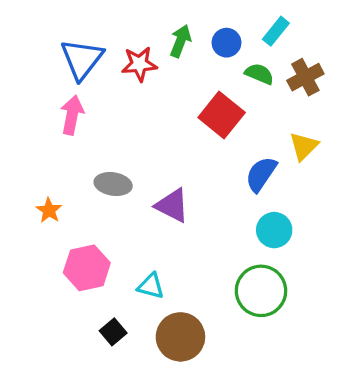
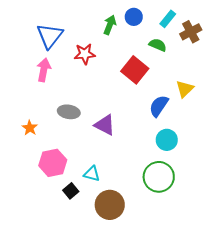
blue circle: (226, 43) -> (134, 17), moved
red star: (139, 64) -> (85, 54), moved
brown cross: (305, 77) -> (191, 32), moved
black square: (113, 332) -> (71, 191), moved

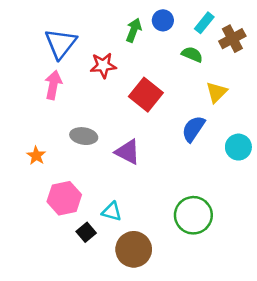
red square: (135, 70) -> (146, 95), moved
yellow triangle: (185, 89) -> (216, 92), moved
cyan circle: (167, 140) -> (238, 147), moved

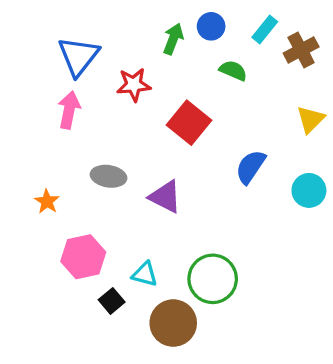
green semicircle: (192, 54) -> (233, 71), moved
yellow triangle: (216, 92) -> (311, 119), moved
green circle: (193, 215) -> (213, 279), moved

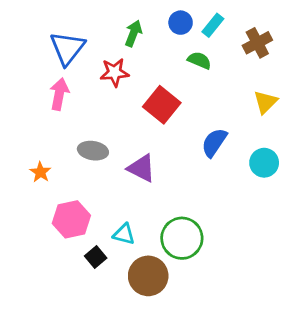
cyan rectangle: (265, 29) -> (213, 25), moved
green arrow: (173, 39) -> (133, 33), moved

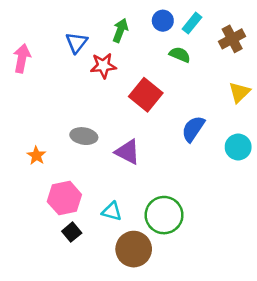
blue triangle: (67, 48) -> (77, 43), moved, size x0.7
pink arrow: (59, 94) -> (22, 58), moved
black square: (96, 257) -> (72, 232), moved

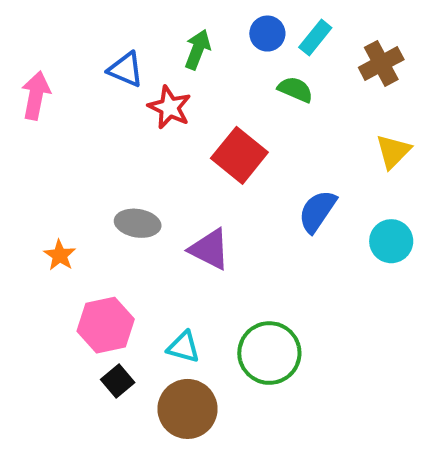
blue triangle: (77, 43) -> (126, 69), turned -45
red star: (103, 66) -> (170, 107), turned 30
brown circle: (134, 249) -> (188, 409), moved

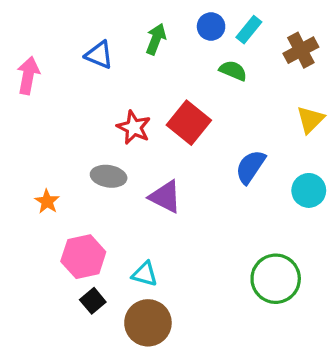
red star: (170, 107) -> (134, 127), moved
green circle: (269, 353) -> (276, 279), moved

